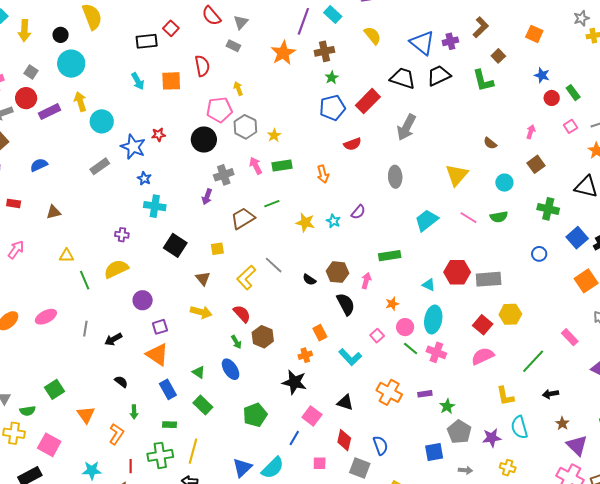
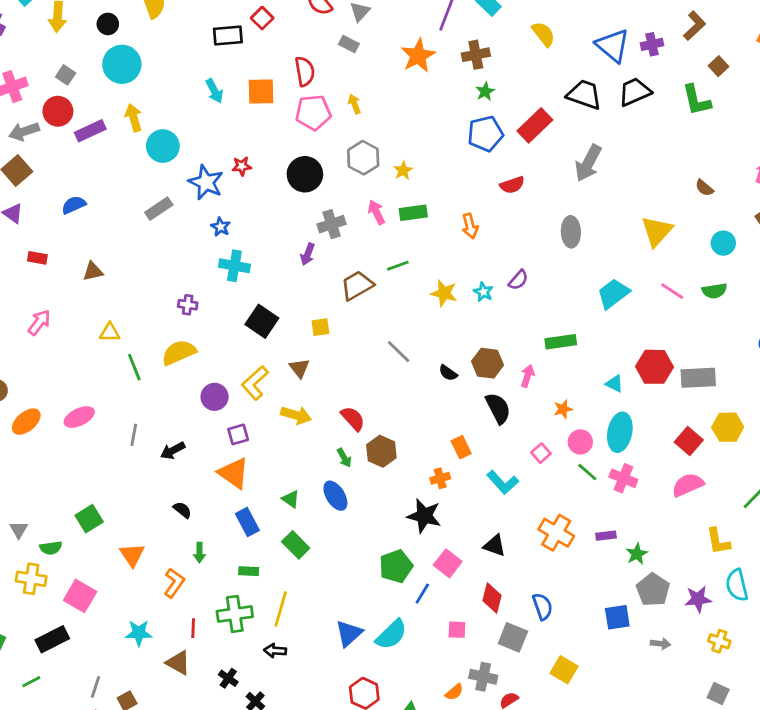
pink pentagon: (219, 110) -> (313, 112), moved
yellow L-shape: (246, 278) -> (255, 383), moved
green pentagon: (255, 415) -> (396, 566), moved

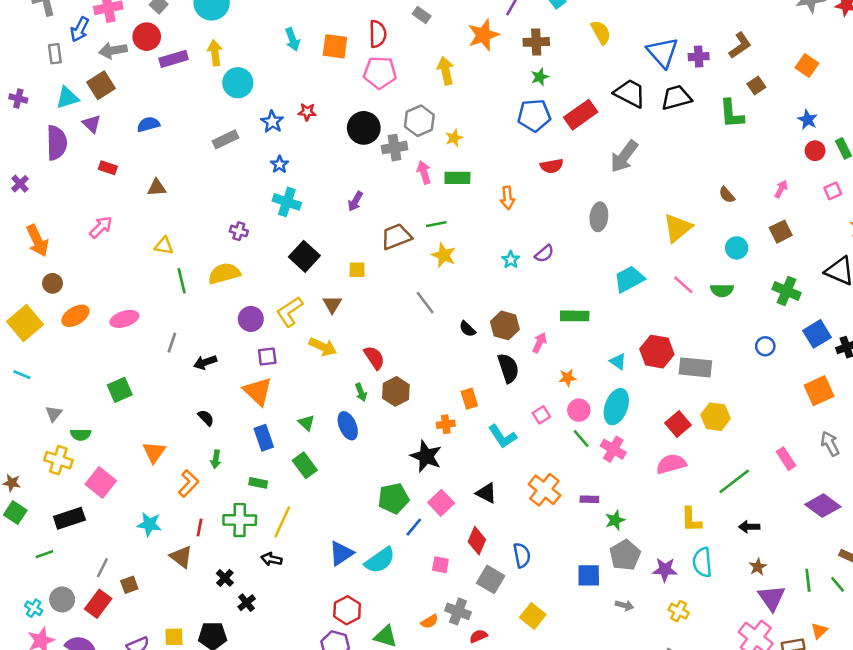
yellow arrow: (354, 104) -> (446, 71), moved, size x1.5
blue star: (206, 182) -> (272, 122), size x0.7
gray cross: (332, 224) -> (395, 148), moved
yellow star: (444, 293) -> (444, 255), moved
green square: (89, 519) -> (120, 390), moved

